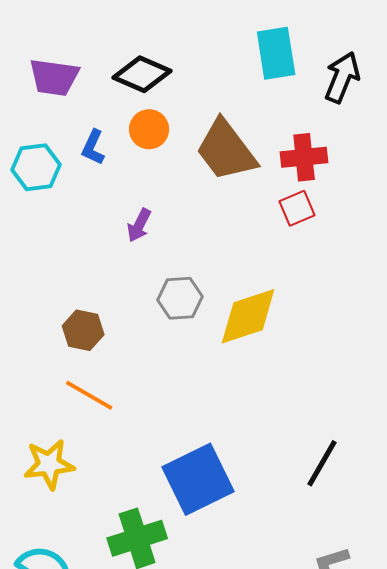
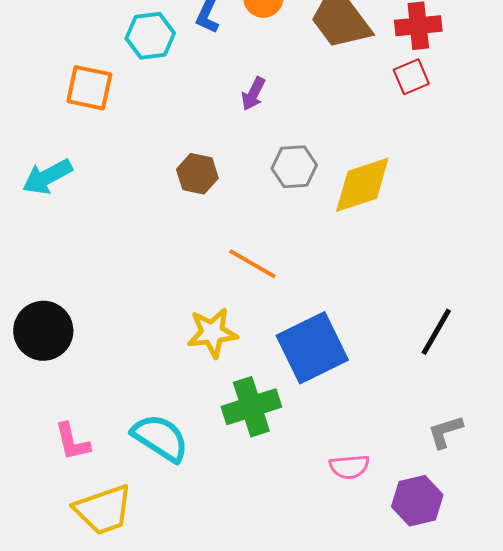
brown hexagon: (83, 330) -> (197, 174), moved
orange line: (89, 395) -> (252, 264), moved
yellow star: (49, 464) -> (212, 333), moved

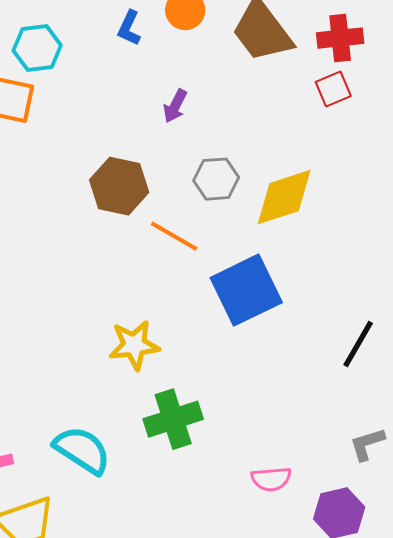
cyan hexagon: (150, 36) -> (37, 48), moved
brown hexagon: (197, 174) -> (119, 186), size x1.4
orange line: (252, 264) -> (174, 236), moved
blue square: (312, 348) -> (246, 290), moved

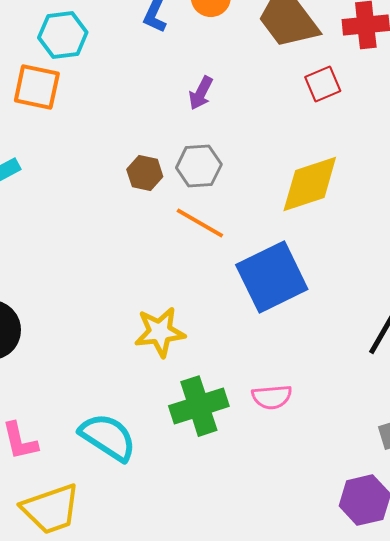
red square: (333, 89) -> (323, 84), moved
gray hexagon: (216, 179) -> (199, 166), moved
brown hexagon: (119, 186) -> (145, 173), size x0.6
pink semicircle: (271, 479) -> (272, 397), moved

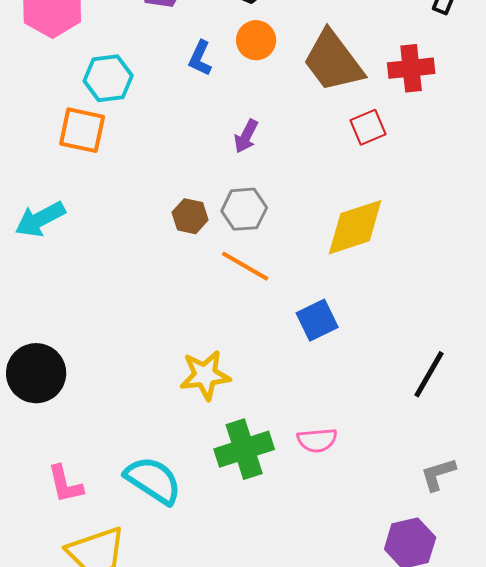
blue square: (272, 277) -> (317, 320), size x0.6

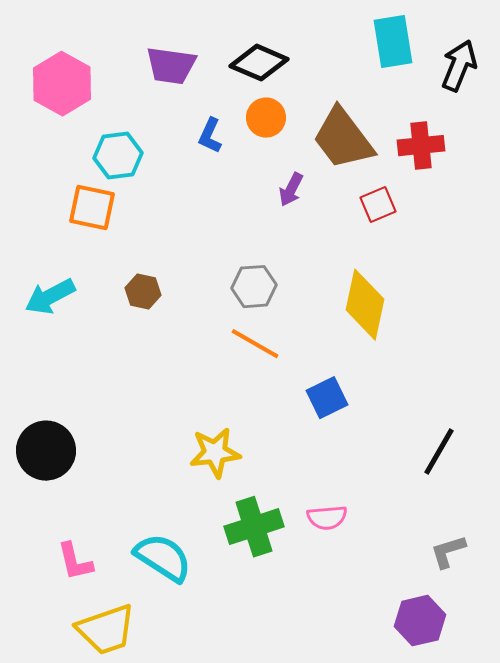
purple arrow: (246, 136) -> (291, 190), moved
brown hexagon: (190, 216) -> (143, 292), moved
yellow diamond: (355, 227) -> (365, 305), turned -60

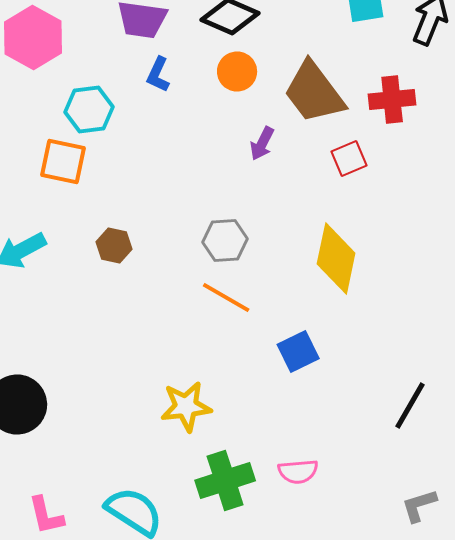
blue L-shape: (210, 136) -> (158, 74), moved

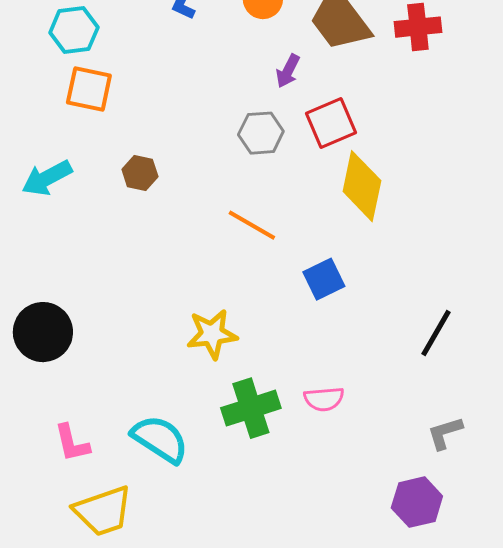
cyan hexagon: (89, 110) -> (74, 30), moved
red square: (349, 158) -> (331, 123), moved, size x1.4
gray hexagon: (225, 240) -> (261, 133), moved

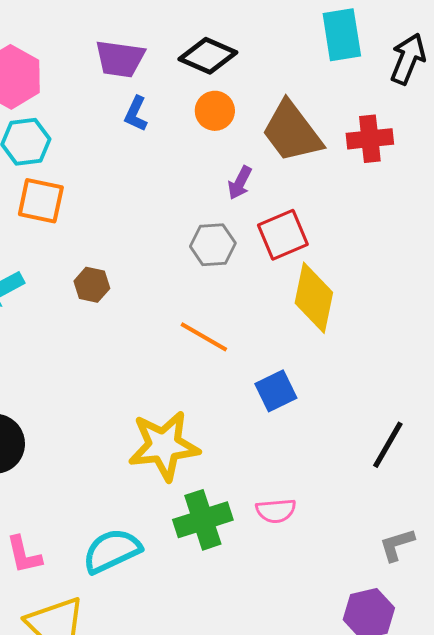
yellow star: (212, 334) -> (164, 446), size x1.4
cyan semicircle: (160, 439) -> (112, 551), turned -58

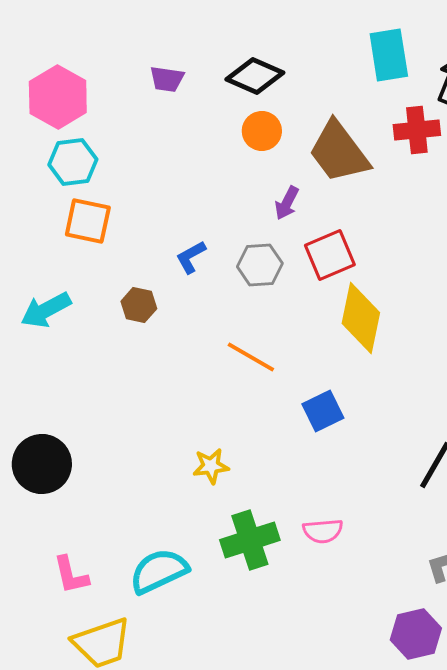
purple trapezoid: (120, 59) -> (167, 79), size x0.7
blue L-shape: (136, 114) -> (191, 257), moved, turned 36
red cross: (370, 139) -> (417, 130), moved
yellow star: (164, 446) -> (211, 466), size x0.5

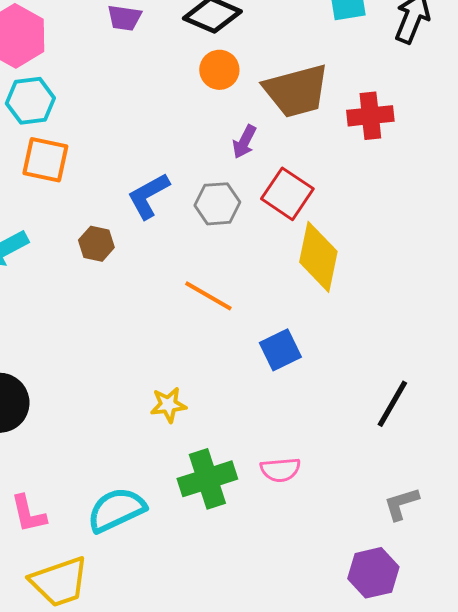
red cross: (417, 130) -> (370, 116), moved
brown trapezoid: (339, 152) -> (296, 91), turned -68
red square: (330, 255) -> (287, 194), turned -33
blue L-shape: (191, 257) -> (148, 196), size x1.4

